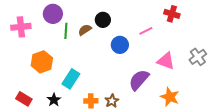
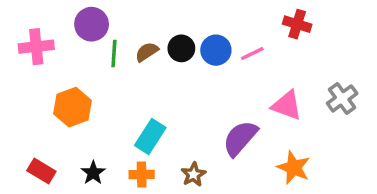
black circle: (103, 20) -> (181, 48), moved
blue circle: (120, 45) -> (216, 50), moved
cyan rectangle: (71, 79) -> (150, 136), moved
orange cross: (91, 101) -> (142, 174), moved

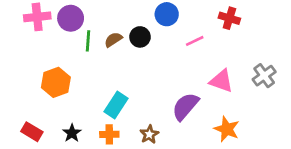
pink cross: (36, 47) -> (37, 17), moved
blue circle: (216, 50) -> (167, 14), moved

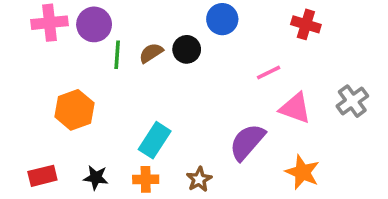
pink line: (195, 41) -> (269, 73), moved
red rectangle: (32, 132) -> (42, 176), turned -45
black star: (72, 133) -> (96, 178), turned -30

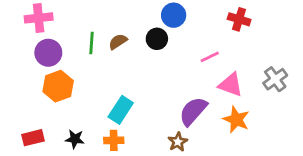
purple circle: (94, 24) -> (48, 53), moved
black circle: (187, 49) -> (157, 39), moved
orange star: (302, 172) -> (236, 120), moved
brown star: (199, 179) -> (178, 142), moved

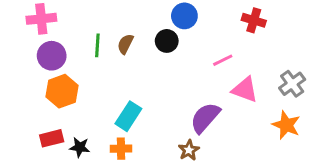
brown semicircle: (118, 42) -> (125, 44), turned -30
orange star: (236, 120) -> (286, 125), moved
red rectangle: (33, 138) -> (52, 138), moved

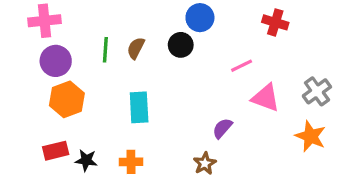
cyan rectangle: (128, 116) -> (139, 107), moved, turned -36
purple semicircle: (205, 118) -> (222, 128), size x0.6

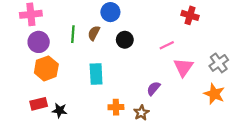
blue circle: (200, 18) -> (110, 12), moved
black circle: (181, 45) -> (125, 40), moved
pink triangle: (266, 98) -> (183, 67), turned 45
orange cross: (131, 162) -> (116, 107), moved

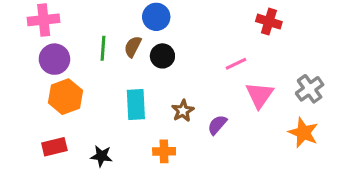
black circle: (125, 40) -> (162, 56), moved
black star: (60, 110) -> (101, 156), moved
brown star: (141, 113) -> (183, 111), moved

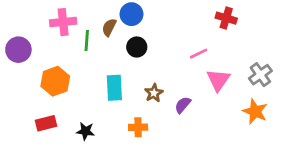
pink cross: (44, 20) -> (63, 22), moved
brown semicircle: (133, 47) -> (109, 27), moved
purple circle: (54, 59) -> (18, 50), moved

